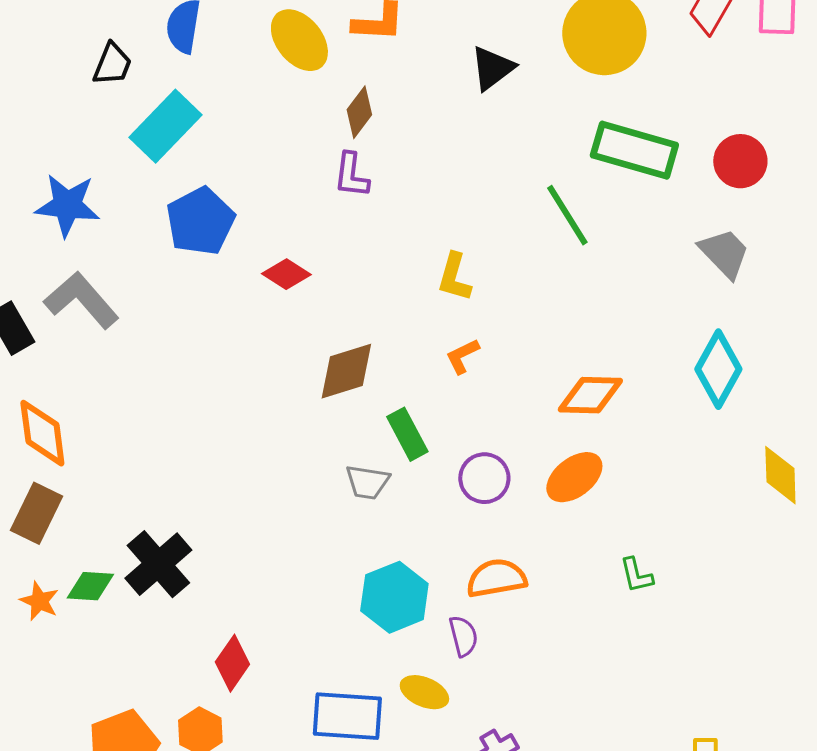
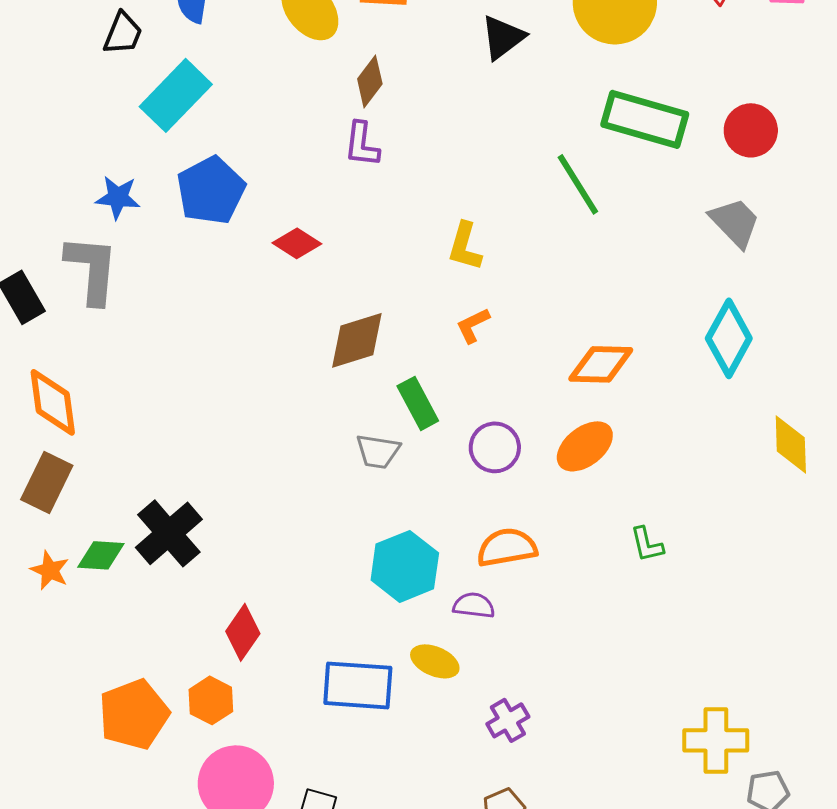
blue star: (67, 205) -> (118, 197), moved, size x0.7
gray L-shape: (81, 300) -> (92, 269), turned 46
purple semicircle: (463, 636) -> (474, 605), turned -69

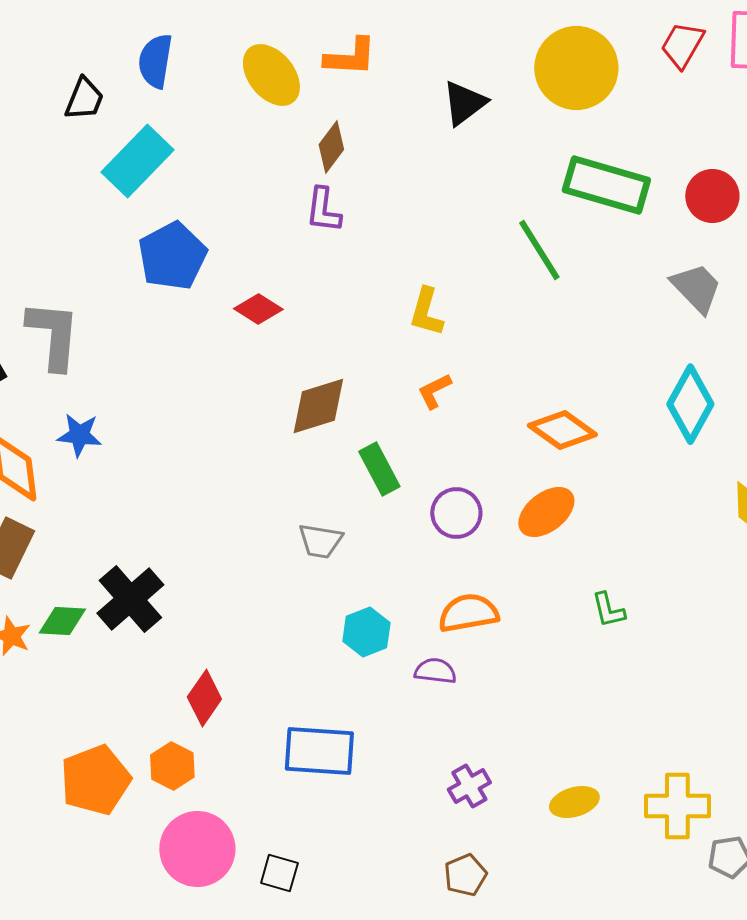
blue star: (118, 197) -> (79, 435), moved
orange diamond: (601, 364) -> (562, 430), turned 34
gray trapezoid: (378, 451) -> (320, 541), moved
cyan hexagon: (405, 566) -> (366, 632), size x0.7
yellow ellipse: (435, 661) -> (574, 802), moved, turned -39

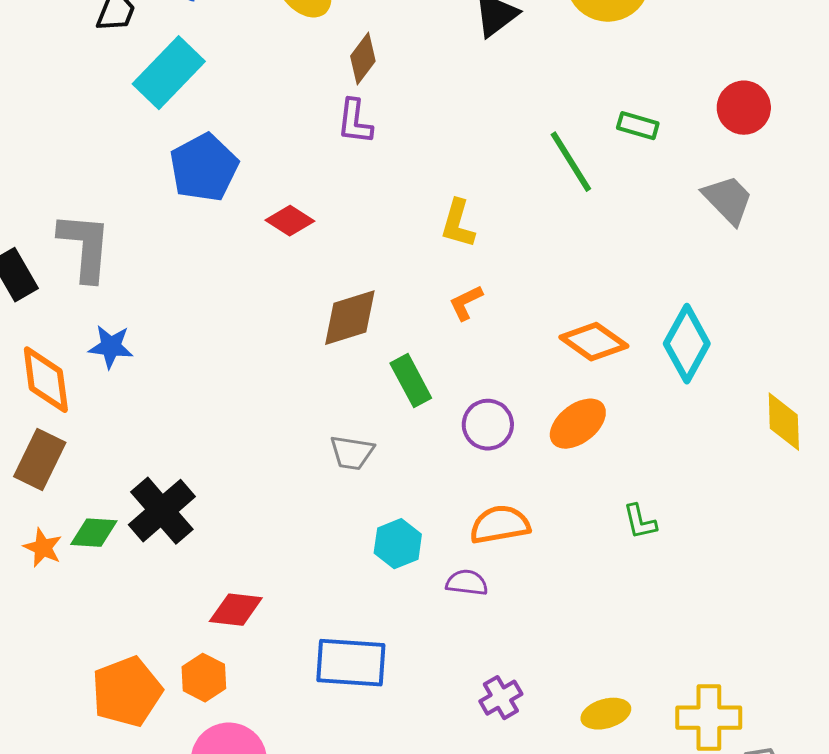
green rectangle: (606, 185) -> (638, 126), moved, size x0.5
cyan diamond: (690, 404) -> (687, 344), moved
red diamond: (204, 698) -> (236, 610), turned 62

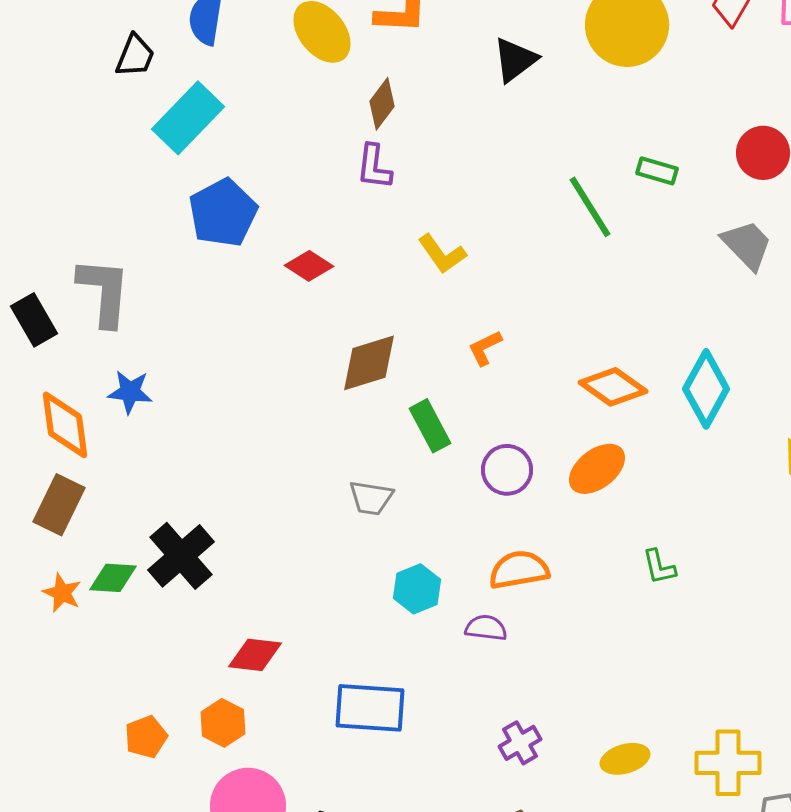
yellow L-shape: (458, 224) -> (442, 254), moved, turned -51
orange pentagon: (127, 692) -> (146, 737), size x0.6

